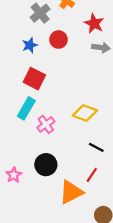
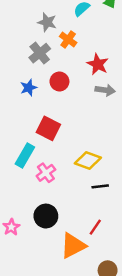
red square: (34, 79) -> (48, 128), moved
black line: (96, 147) -> (100, 186), moved, turned -35

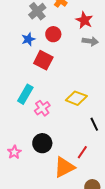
red square: (48, 128) -> (43, 60), moved
black line: (100, 186) -> (94, 124), moved, turned 72

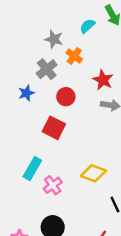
blue star: (28, 39) -> (26, 93), moved

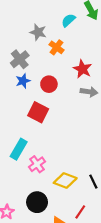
gray cross: (47, 69) -> (20, 59), moved
blue star: (26, 93) -> (23, 81), moved
yellow diamond: (93, 173) -> (65, 181), moved

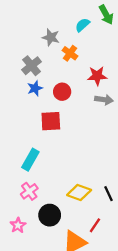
red star: (82, 69) -> (97, 76), turned -30
red square: (38, 112) -> (51, 121), turned -30
pink cross: (37, 164) -> (29, 191), moved

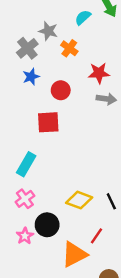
gray cross: (32, 66) -> (27, 48), moved
blue star: (35, 88) -> (31, 77), moved
pink star: (18, 225) -> (25, 236), moved

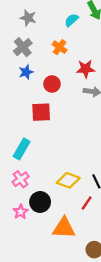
gray star: (48, 31) -> (28, 18), moved
red line: (96, 236) -> (87, 203), moved
orange triangle: (74, 254) -> (64, 228), turned 30

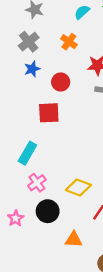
pink cross: (21, 179) -> (37, 183), moved
pink star: (21, 212) -> (16, 218), moved
orange triangle: (64, 228) -> (74, 240), size x0.7

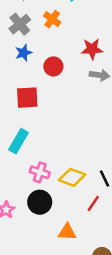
orange cross: (69, 42) -> (52, 19), moved
red square: (49, 113) -> (27, 98), moved
pink cross: (37, 183) -> (40, 172), moved, turned -36

